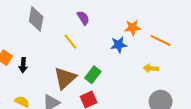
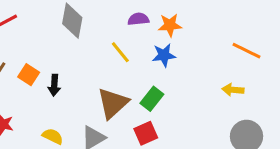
purple semicircle: (83, 18) -> (138, 19), turned -64
orange star: (133, 28) -> (170, 25), moved
blue star: (119, 45) -> (164, 55), moved

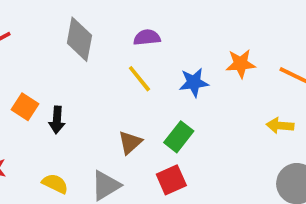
purple semicircle: (138, 19) -> (147, 37), moved
orange star: (170, 25) -> (241, 64), moved
brown triangle: (113, 103) -> (130, 142), size x0.6

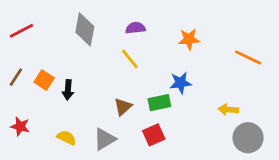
orange star: (241, 64) -> (189, 39), moved
blue star: (194, 82) -> (180, 83), moved
yellow arrow: (280, 126) -> (228, 110), moved
green rectangle: (179, 137) -> (159, 103), turned 40

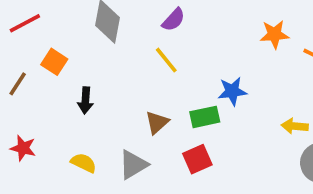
purple semicircle: (135, 28) -> (174, 20), turned 138
orange star: (189, 39) -> (274, 34), moved
orange square: (44, 80) -> (54, 62), moved

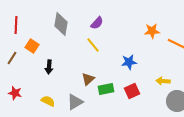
red line: (25, 23) -> (16, 25), turned -60
green rectangle: (205, 117) -> (106, 89), moved
red square: (197, 159) -> (132, 91), moved

